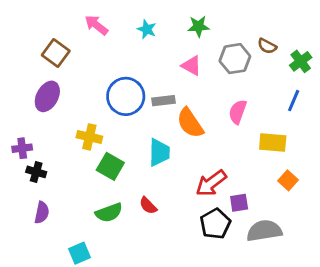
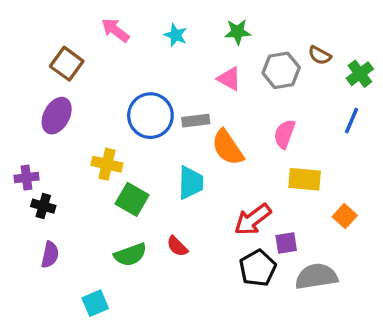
yellow rectangle: (273, 143) -> (305, 179), moved

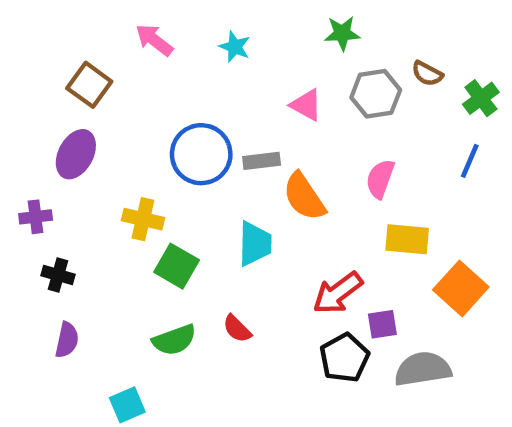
green star: (238, 32) -> (342, 33), moved
purple cross: (26, 178) -> (36, 217), moved
orange square: (345, 216) -> (461, 288), size x1.6

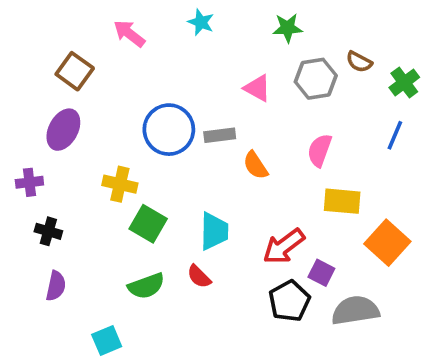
cyan star: (235, 47) -> (201, 22), moved
orange semicircle: (304, 197) -> (255, 165), size x0.7
cyan trapezoid: (255, 244) -> (214, 231), moved
purple square: (382, 324) -> (321, 273), turned 36

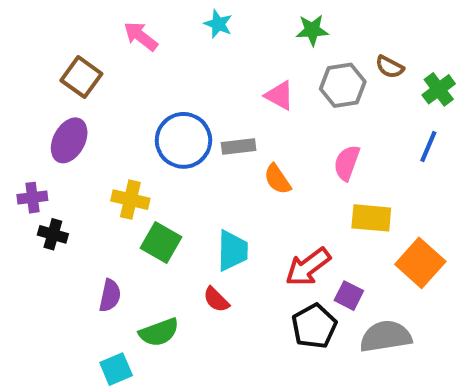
black cross: (48, 231) -> (53, 234), moved
purple semicircle: (56, 286) -> (110, 296), moved
green semicircle: (146, 286) -> (159, 332), moved

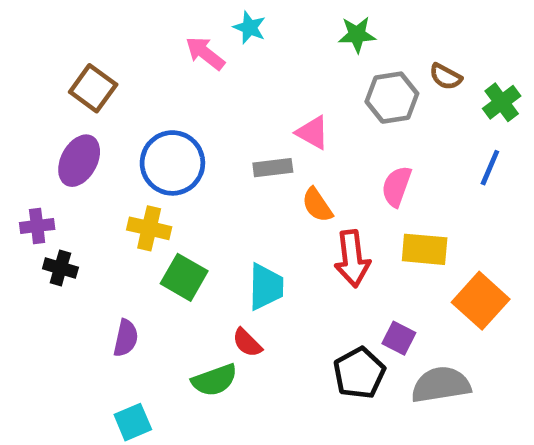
pink arrow: (141, 36) -> (205, 53), moved
pink triangle: (279, 95) -> (313, 133), moved
blue circle: (183, 140) -> (172, 163), moved
red arrow: (308, 267) -> (352, 259), moved, turned -60
green semicircle: (159, 332) -> (214, 380), moved

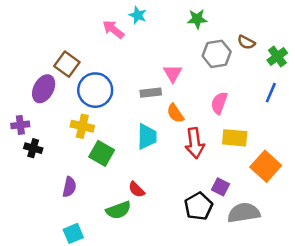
brown square: (93, 88) -> (67, 64), moved
pink triangle: (313, 133) -> (173, 73), turned 30
cyan trapezoid: (266, 287) -> (147, 137), moved

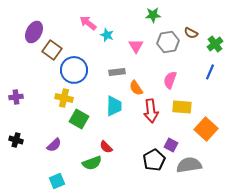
cyan star: (138, 15) -> (107, 35), moved
pink triangle: (173, 73) -> (136, 46), moved
purple ellipse: (44, 89) -> (34, 32), moved
black cross: (33, 148) -> (16, 140), moved
purple semicircle: (69, 187) -> (54, 145), turned 35

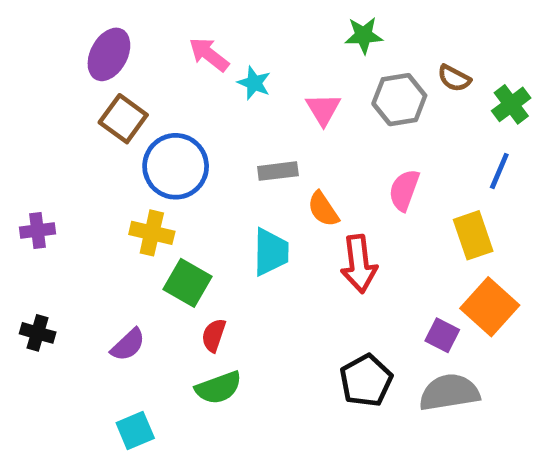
purple ellipse: (34, 32) -> (109, 54), moved
yellow rectangle: (182, 107) -> (473, 235), moved, turned 66
purple square: (171, 145) -> (442, 335), moved
red semicircle: (106, 147) -> (214, 335), moved, turned 64

